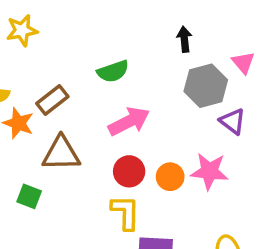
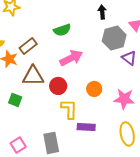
red circle: (129, 171) -> (58, 86), moved
pink star: (209, 171) -> (124, 99), moved

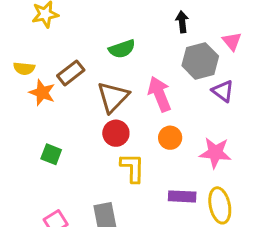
pink arrow: (71, 58) -> (160, 94), moved, turned -85
brown triangle: (33, 76) -> (113, 97), moved, turned -45
purple rectangle: (86, 127) -> (182, 196), moved

